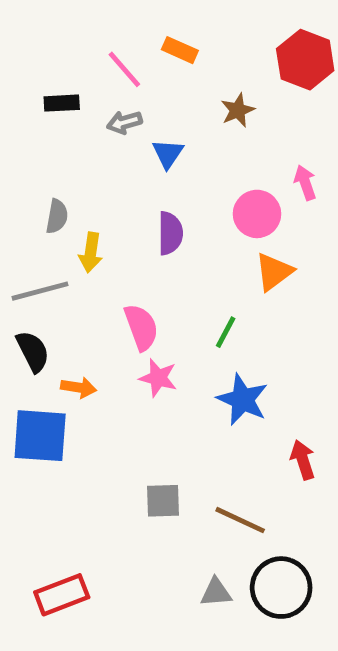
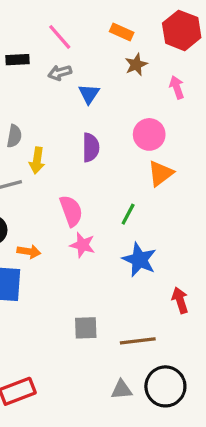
orange rectangle: (180, 50) -> (122, 32), moved
pink arrow: (305, 183) -> (177, 87), moved
brown line: (240, 520) -> (138, 341), turned -32

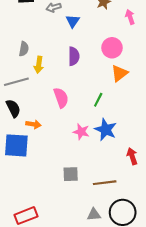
pink star: (83, 245) -> (81, 132), moved

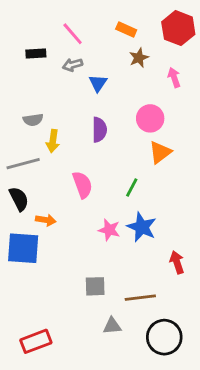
gray semicircle: (24, 49) -> (33, 120), turned 72
gray triangle: (94, 215) -> (112, 326), moved

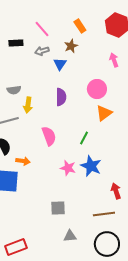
orange rectangle: (126, 30) -> (80, 26), turned 32
brown star: (139, 58) -> (71, 46), moved
brown line: (140, 298) -> (104, 214), moved

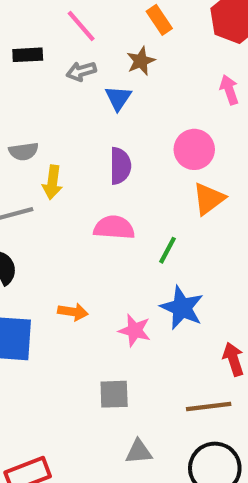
pink semicircle: (49, 136) -> (114, 228), moved, turned -66
orange arrow: (23, 161) -> (73, 312), moved
pink star: (68, 168) -> (135, 330), moved

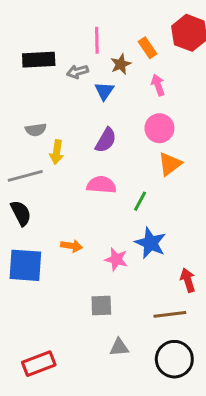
orange rectangle: (159, 20) -> (148, 48), moved
pink line: (81, 26) -> (97, 40), moved, turned 40
black rectangle: (28, 55) -> (39, 60), size x1.5
pink arrow: (229, 90) -> (158, 85), moved
purple semicircle: (120, 166) -> (106, 140), turned 30

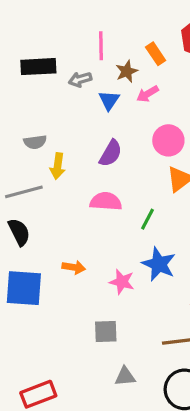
pink arrow: (158, 85) -> (148, 94), moved, turned -102

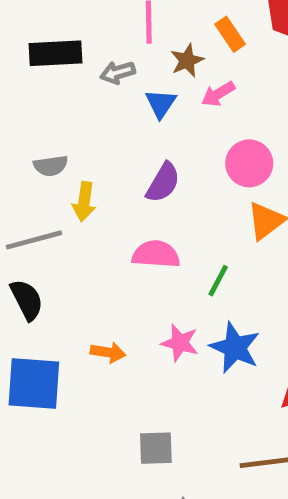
pink star: (122, 282) -> (180, 343), moved

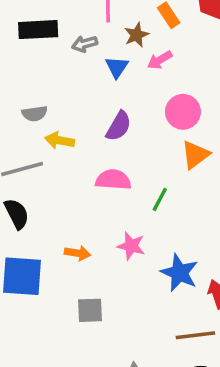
yellow arrow: (84, 202) -> (60, 140), turned 92
blue star: (235, 348) -> (179, 273), moved
gray square: (156, 448) -> (90, 310), moved

